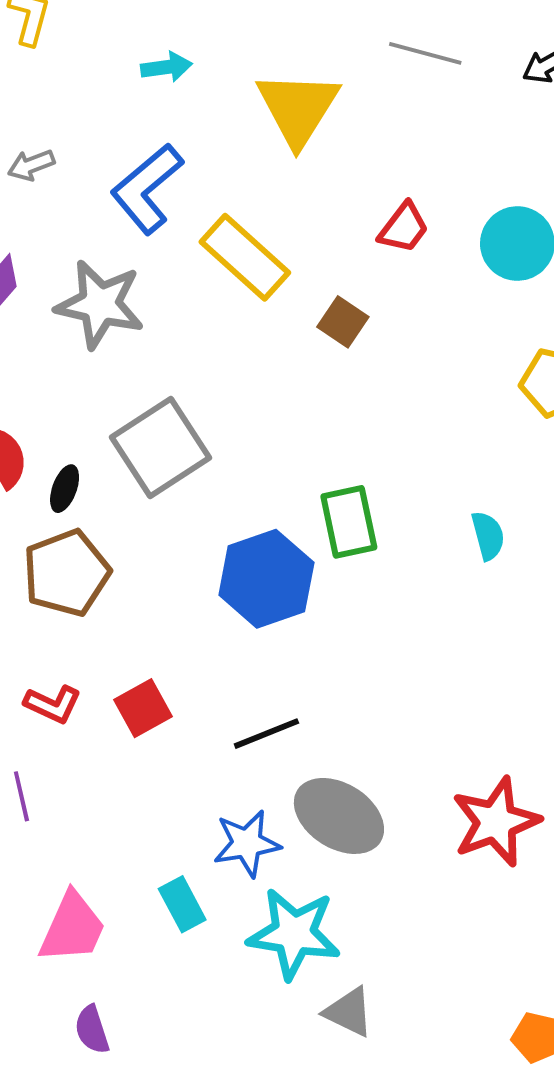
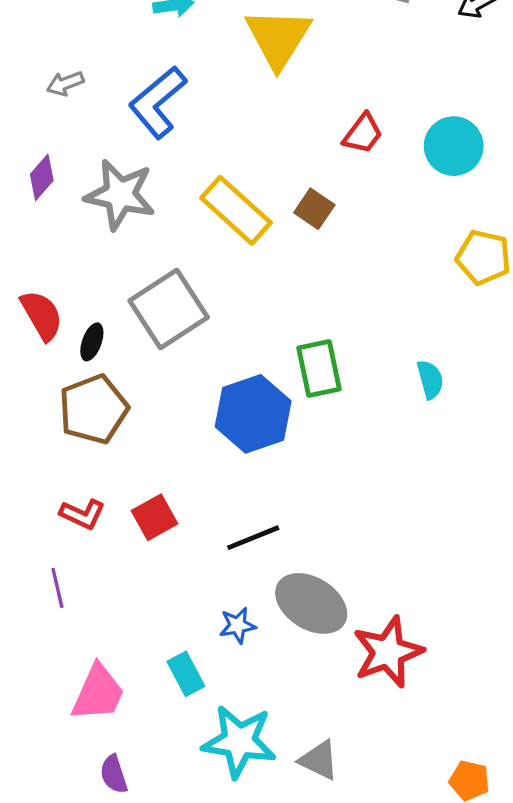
yellow rectangle: (245, 257) -> (236, 210), moved
red star: (496, 822) -> (388, 652), moved
blue star: (247, 843) -> (238, 625), size x0.7
cyan star: (294, 934) -> (239, 741), moved

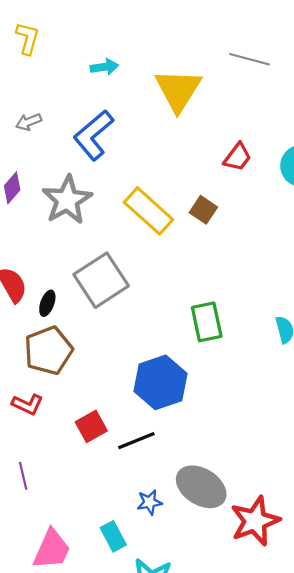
gray star: (120, 195) -> (67, 200), turned 30
blue hexagon: (253, 414) -> (161, 382), moved
red L-shape: (82, 514) -> (28, 404), moved
black line: (253, 538) -> (136, 441), moved

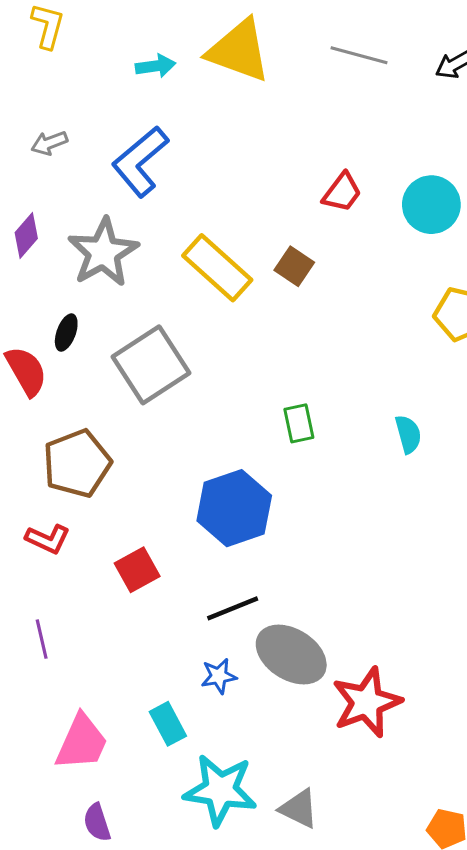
yellow triangle: (178, 90) -> (239, 51), moved, turned -42
black ellipse: (47, 303) -> (66, 333), moved
green rectangle: (207, 322) -> (299, 423), size x0.7
black line: (136, 441) -> (233, 608), moved

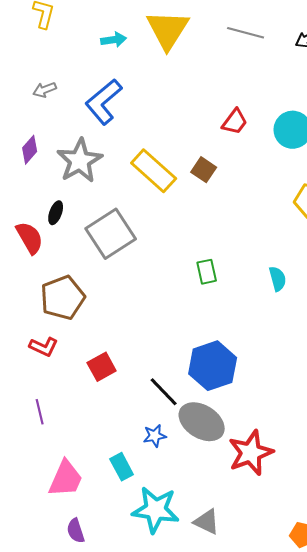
yellow triangle: (239, 51) -> (168, 30), turned 42
blue hexagon: (234, 508) -> (213, 366), moved
black line: (233, 608) -> (164, 392), turned 68

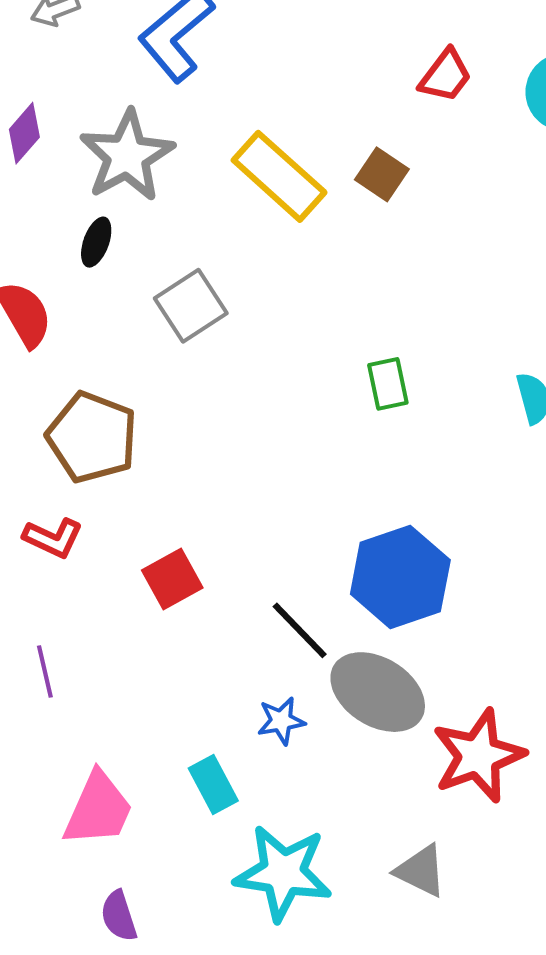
black ellipse: (56, 213) -> (96, 242), moved
gray square: (111, 234) -> (191, 306), size x0.7
brown pentagon: (63, 298) -> (92, 437), turned -30
gray triangle: (207, 522) -> (421, 871), moved

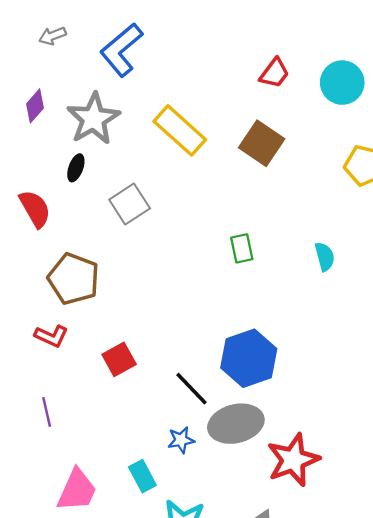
brown square: (382, 174) -> (262, 143), moved, size x1.5
gray ellipse: (378, 692) -> (236, 424), turned -46

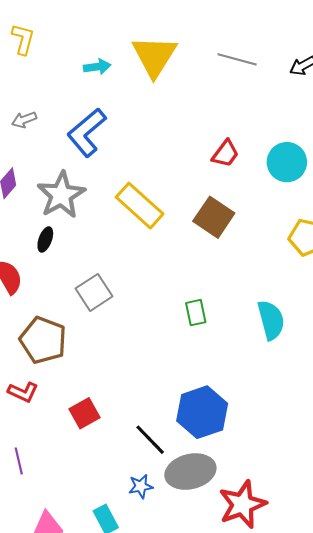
gray square: (130, 204) -> (94, 292), moved
cyan semicircle: (325, 257) -> (271, 320), size x1.5

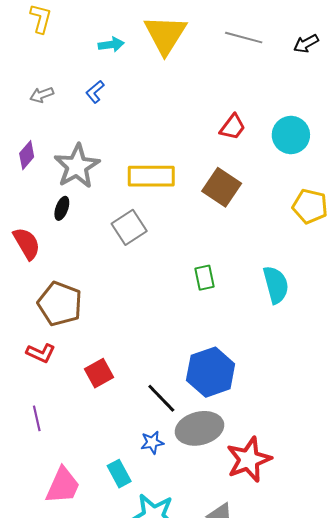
blue L-shape: (87, 132) -> (95, 92), moved, size x0.5
yellow rectangle: (140, 206) -> (151, 176), turned -42
gray square: (94, 292) -> (129, 227), moved

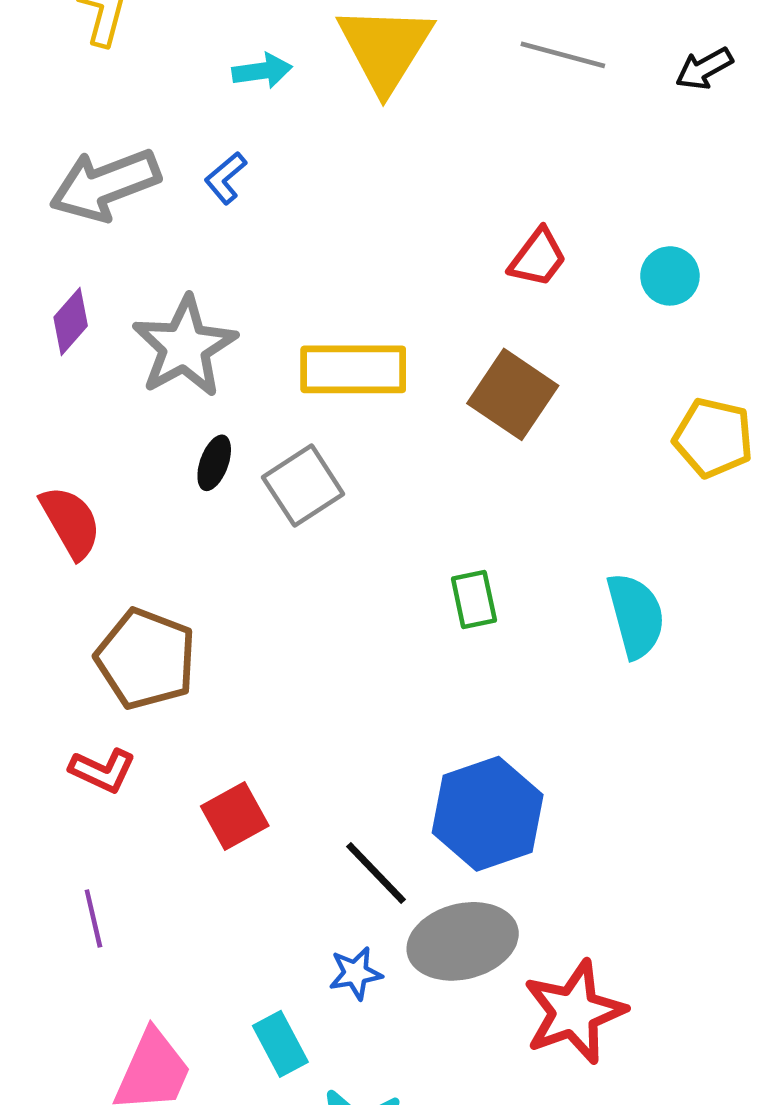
gray arrow: (42, 95) -> (105, 185), size x2.0
cyan circle: (291, 135) -> (670, 276), size x0.7
black ellipse: (62, 208) -> (214, 463), moved

